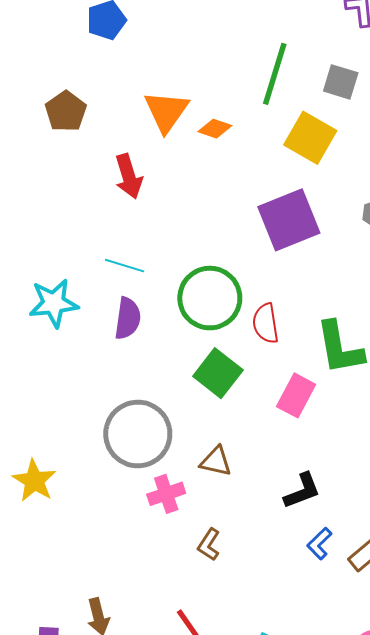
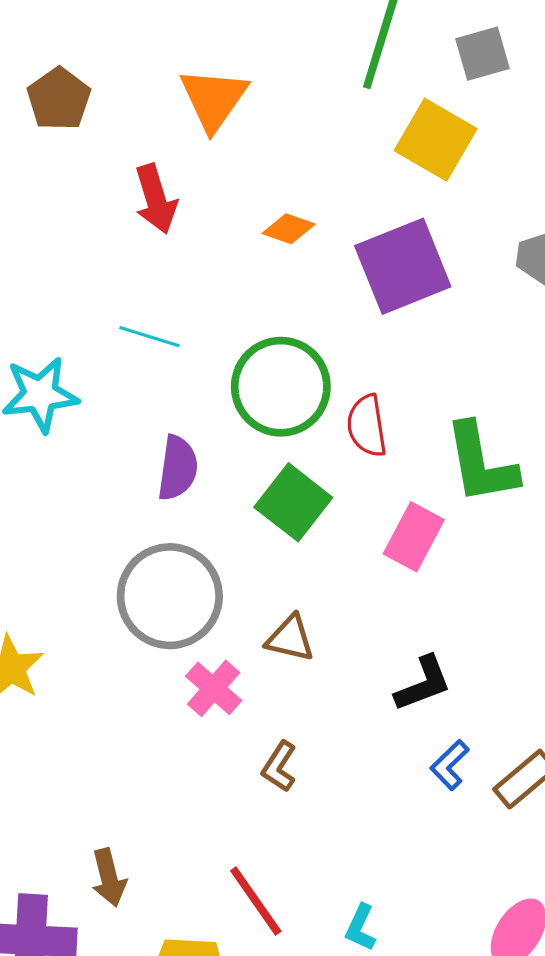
gray square: (341, 82) -> (483, 54), turned -33
orange diamond: (215, 129) -> (289, 229), moved
purple semicircle: (128, 318) -> (178, 468), moved
pink cross: (166, 494) -> (214, 688), turned -30

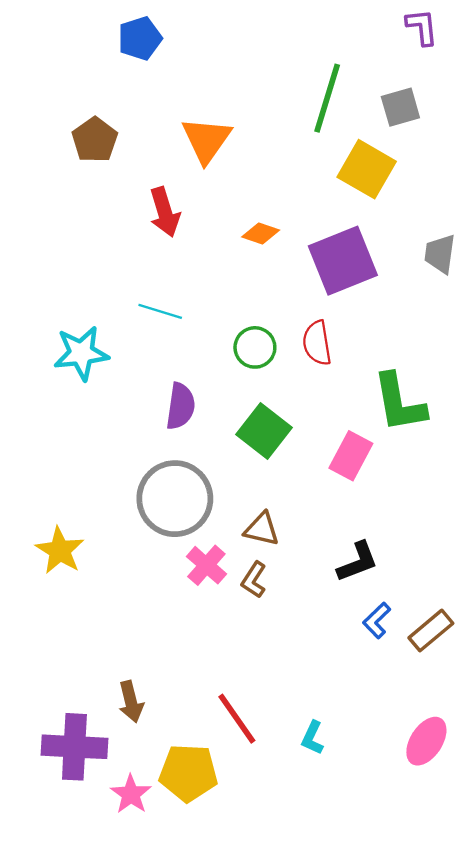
green circle: (281, 387) -> (255, 347), size x0.6
red semicircle: (367, 426) -> (317, 343), moved
brown L-shape: (279, 767) -> (254, 580), moved

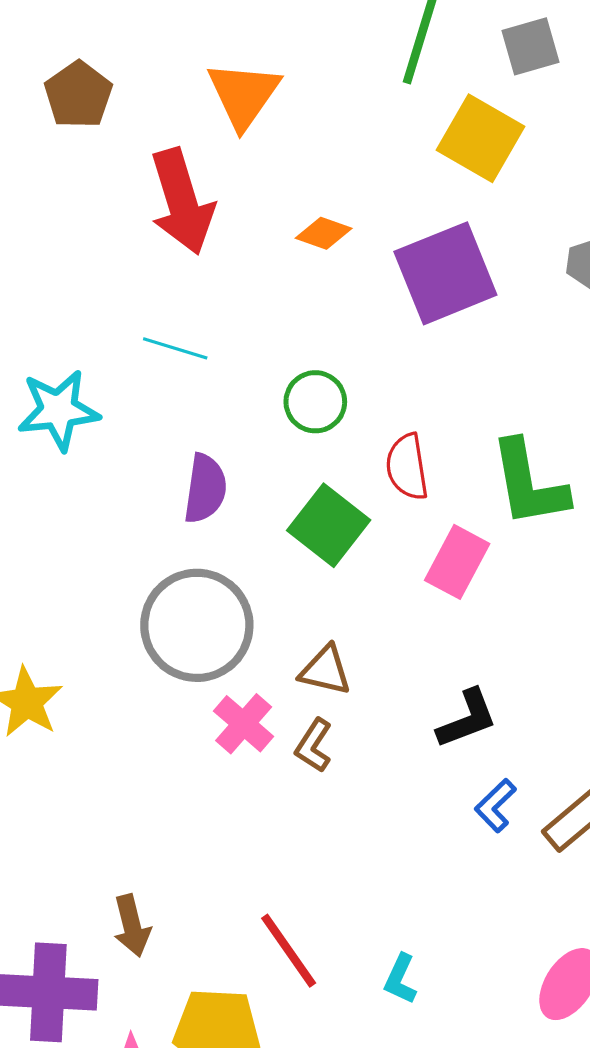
red arrow: (165, 212) -> (182, 202), size x1.4
red semicircle: (317, 343) -> (407, 467), moved

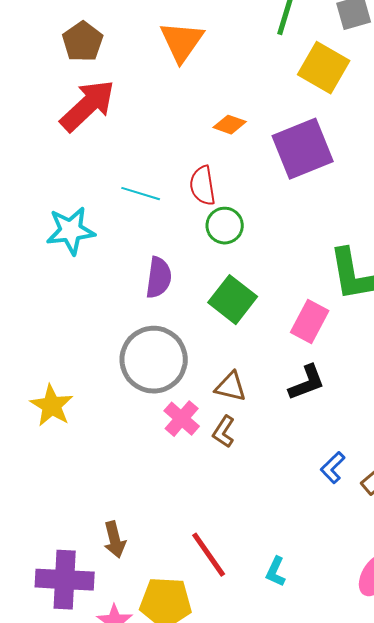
red arrow: (182, 202) -> (88, 106), moved, turned -116
red semicircle: (407, 467) -> (203, 186), moved
black L-shape: (467, 719) -> (307, 383), moved

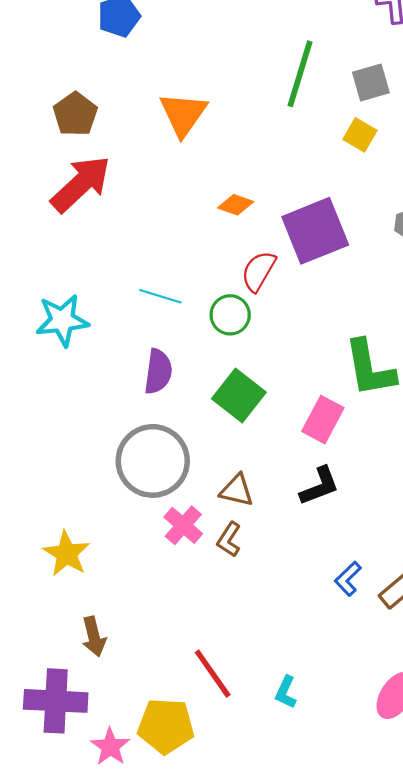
yellow square: (324, 68) -> (360, 135), moved, size x0.6
red semicircle: (203, 186) -> (259, 271), moved, turned 39
cyan line: (141, 194) -> (160, 296), moved
yellow star: (52, 406) -> (67, 554), moved
brown arrow: (115, 540) -> (94, 637), moved

